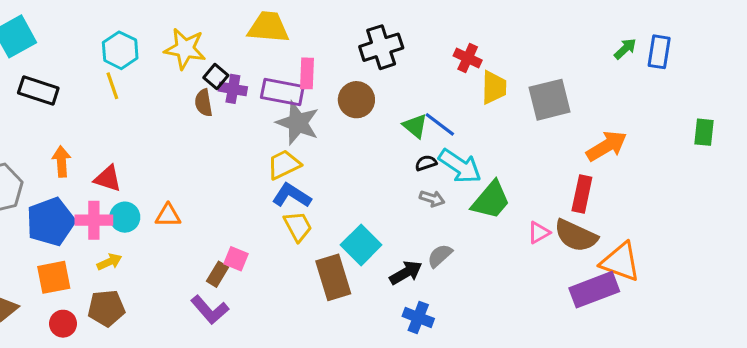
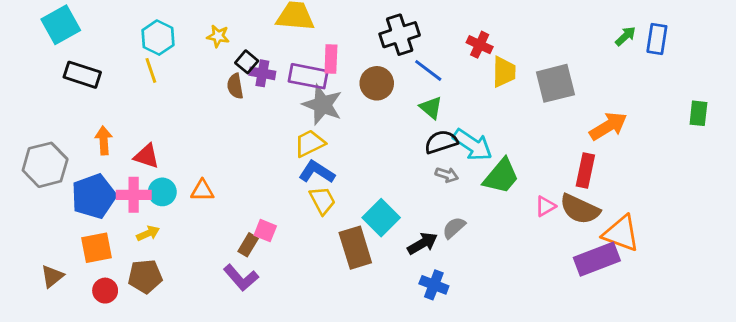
yellow star: (185, 49) -> (218, 36), size x0.6
blue line: (440, 124) -> (428, 70), moved
black semicircle: (426, 163) -> (441, 142), size x1.6

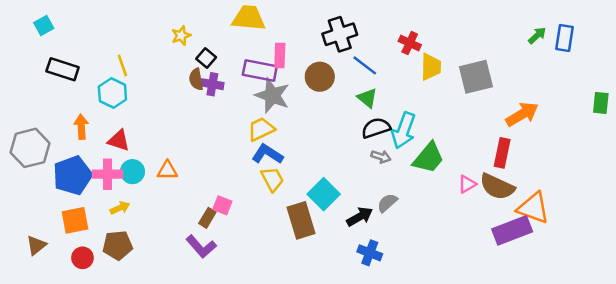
cyan square: (61, 25) -> (44, 26), size x0.6
yellow star: (218, 36) -> (181, 36), turned -30
cyan hexagon: (158, 38) -> (112, 93), moved
purple cross: (262, 73) -> (212, 84), moved
cyan arrow: (473, 145) -> (403, 130), turned 76

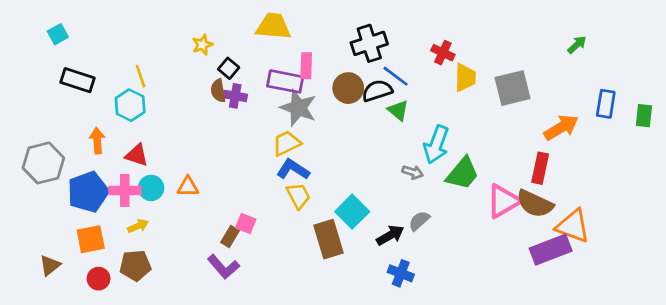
blue rectangle: (565, 38) -> (606, 104), moved
black semicircle: (376, 128) -> (377, 91), moved
pink triangle: (467, 184) -> (503, 201), size x1.8

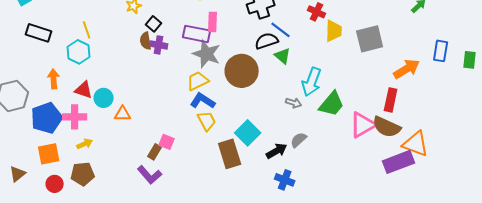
brown circle: (348, 88) -> (242, 71), moved, size x1.4
cyan circle: (151, 188) -> (104, 98), moved

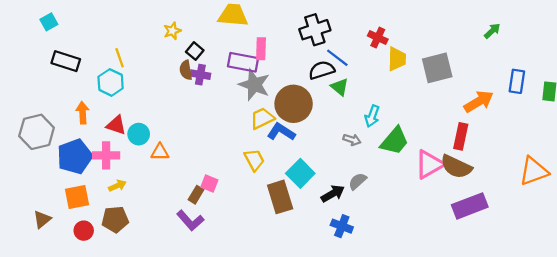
yellow trapezoid: (198, 81) -> (262, 118), moved
cyan arrow: (312, 82) -> (372, 116), size x0.7
blue L-shape: (203, 101) -> (281, 132), moved
orange triangle: (416, 144) -> (534, 171), moved, turned -40

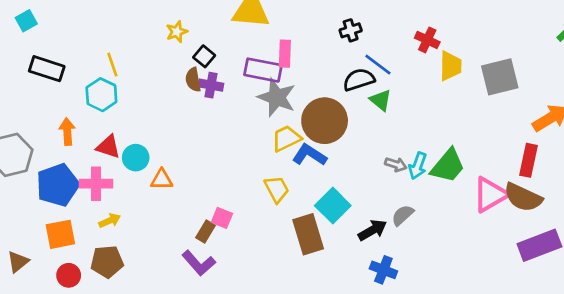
black cross: (315, 30) -> (351, 30), size x0.6
cyan arrow: (372, 116) -> (418, 166), moved

